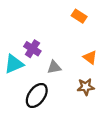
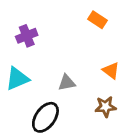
purple cross: (32, 49) -> (27, 36), moved, turned 35

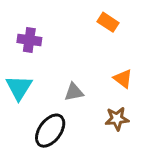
purple cross: (27, 36) -> (29, 40), turned 30
cyan triangle: (17, 79) -> (19, 88), turned -35

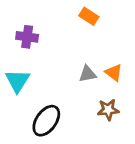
orange rectangle: (108, 22) -> (89, 16), moved
gray triangle: (74, 92) -> (88, 74), moved

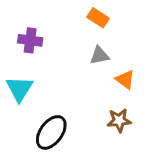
gray triangle: (88, 74) -> (100, 55), moved

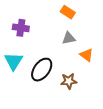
brown star: (119, 120) -> (69, 81), moved
black ellipse: (51, 132) -> (42, 70), moved

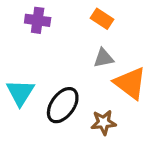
purple cross: (21, 28) -> (38, 20), moved
orange triangle: (87, 55) -> (130, 83), size x1.6

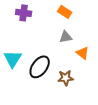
orange triangle: (130, 83) -> (83, 53), size x0.6

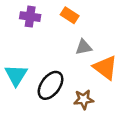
orange rectangle: (65, 12) -> (70, 15), moved
orange triangle: (83, 53) -> (105, 68), size x1.5

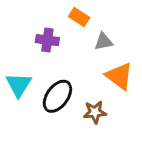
purple cross: (30, 17) -> (47, 40), moved
gray triangle: (84, 47) -> (104, 42), moved

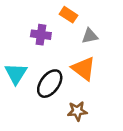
orange triangle: (119, 76) -> (84, 69), moved
brown star: (95, 112) -> (77, 111), moved

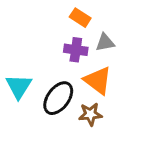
purple cross: (41, 35) -> (76, 50), moved
brown star: (77, 111) -> (90, 114), moved

